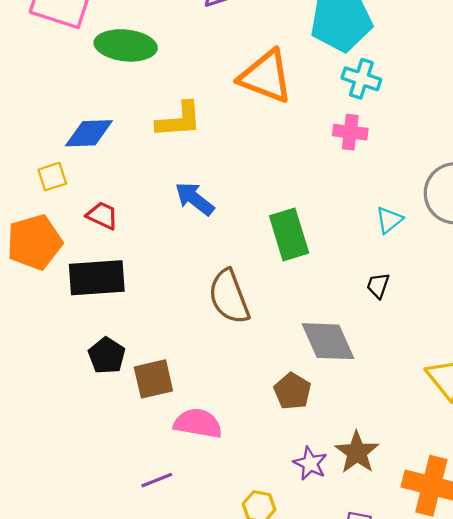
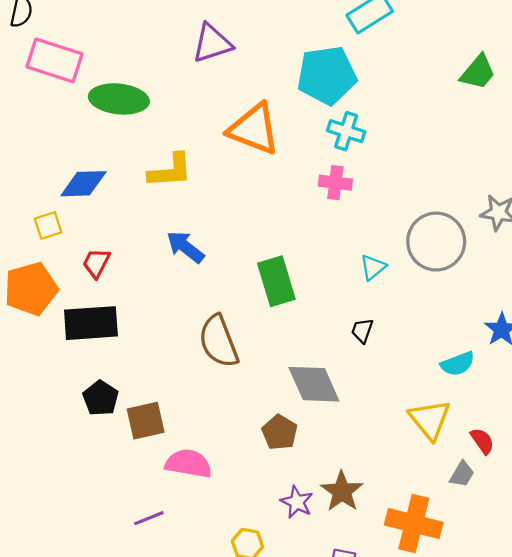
red trapezoid: (102, 216) -> (96, 263), turned -88

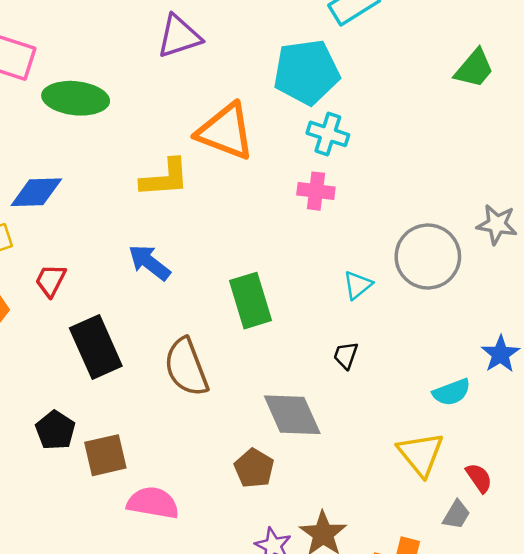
yellow L-shape: (170, 171) -> (165, 178), moved
black rectangle: (91, 323) -> (96, 347), moved, turned 70

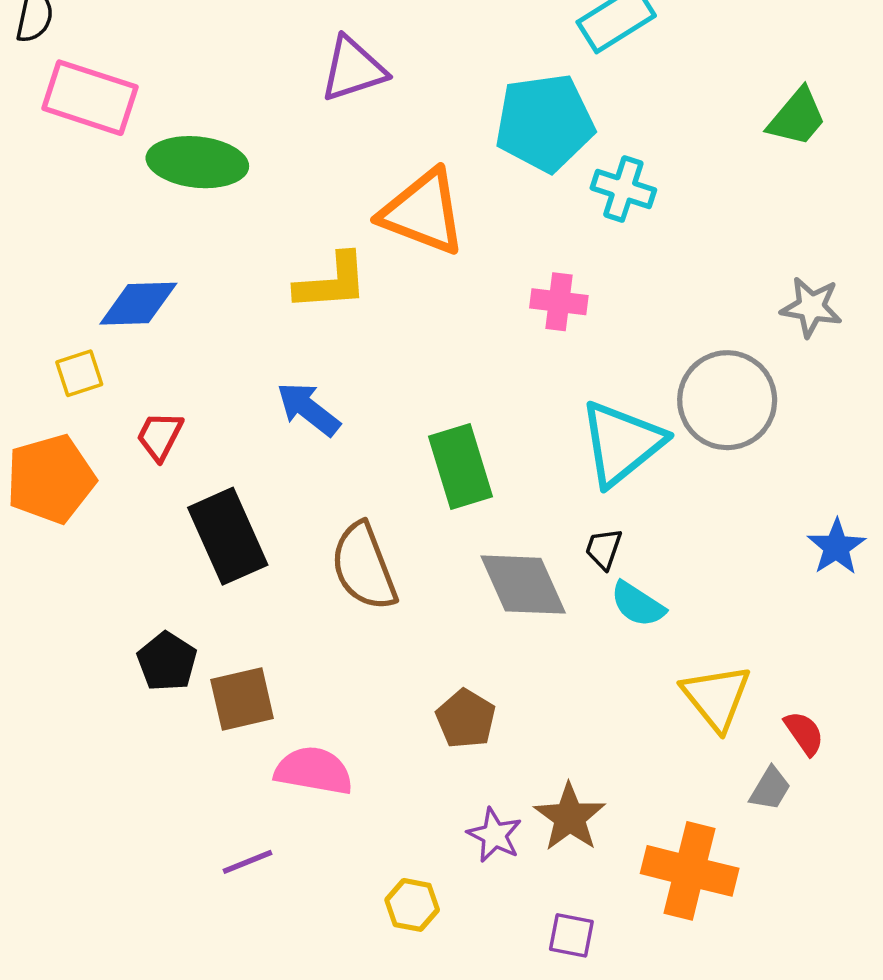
cyan cross: (328, 134) -> (623, 189), moved
gray star: (497, 224) -> (811, 307), moved
cyan triangle: (358, 285) -> (622, 443), size x2.0
cyan semicircle: (452, 392) -> (638, 604), moved, turned 54
gray diamond: (292, 415) -> (523, 585), moved

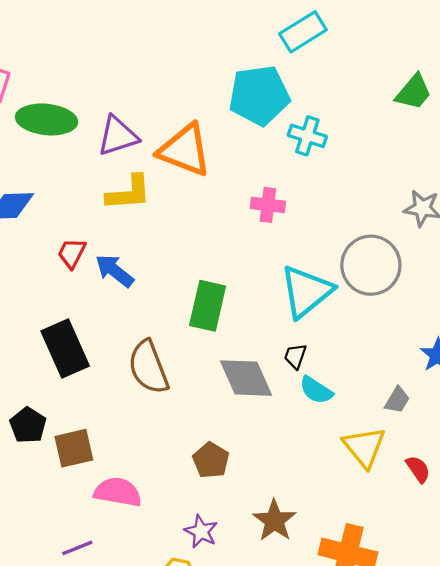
purple triangle: (353, 69) -> (118, 136), moved
red trapezoid: (160, 436) -> (72, 253), moved
green rectangle: (460, 466) -> (208, 306), turned 30
gray trapezoid: (770, 789) -> (397, 400), moved
purple star: (494, 835) -> (201, 532), moved

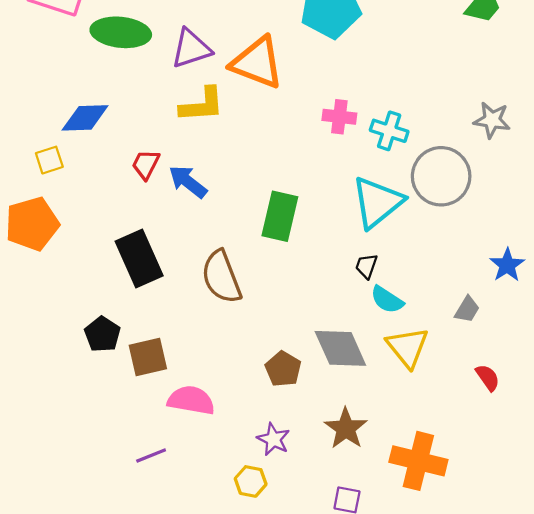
cyan cross: (307, 136) -> (389, 131), moved
gray diamond: (246, 378) -> (340, 348), moved
yellow triangle: (364, 447) -> (408, 347), moved

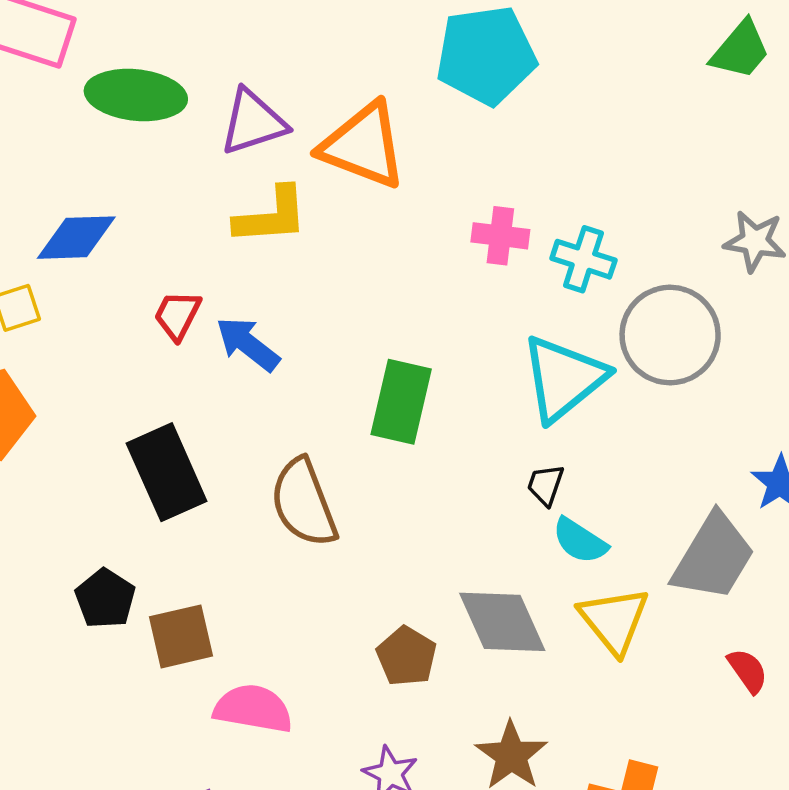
gray trapezoid: (467, 309) -> (713, 557), size x2.0

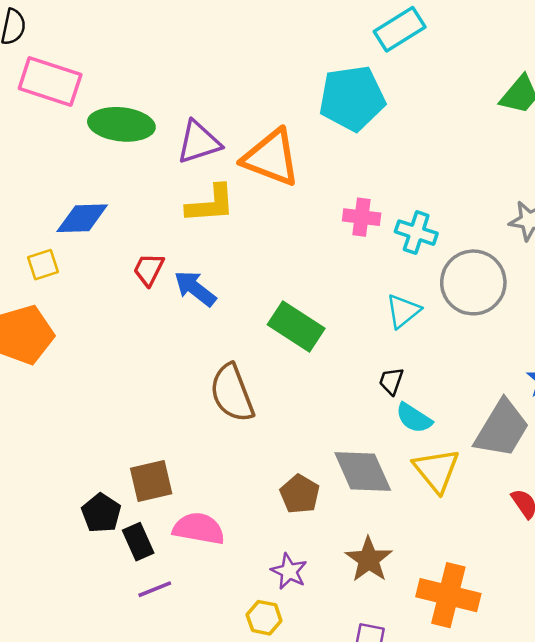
cyan triangle: (564, 378) -> (403, 311), size x0.6
green rectangle: (401, 402) -> (296, 326), turned -70
black rectangle: (167, 472) -> (138, 542), moved, size x0.6
black pentagon: (105, 599) -> (101, 513), moved

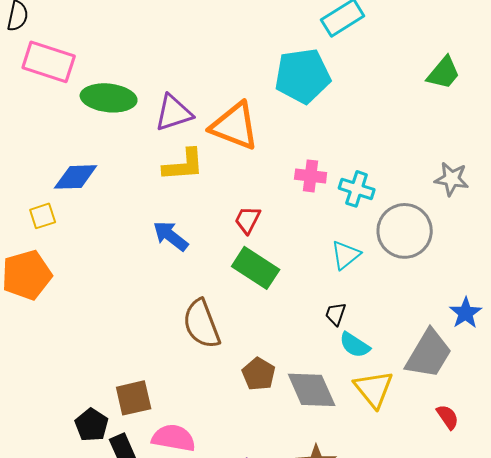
red trapezoid: (149, 269) -> (248, 220), moved
brown pentagon: (300, 494) -> (259, 374), moved

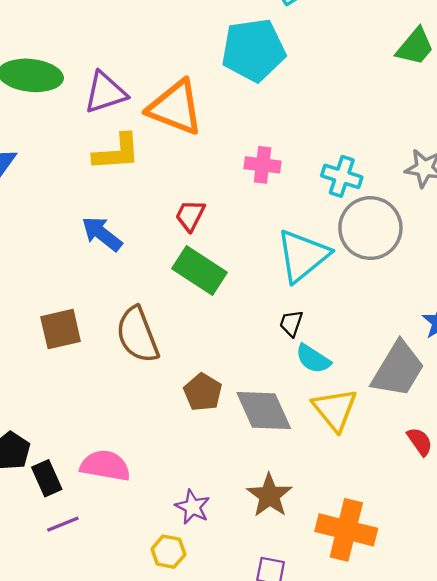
cyan cross: (357, 189) -> (342, 176), moved
cyan triangle: (346, 255) -> (303, 256), size x1.6
brown square: (134, 398) -> (61, 329), moved

